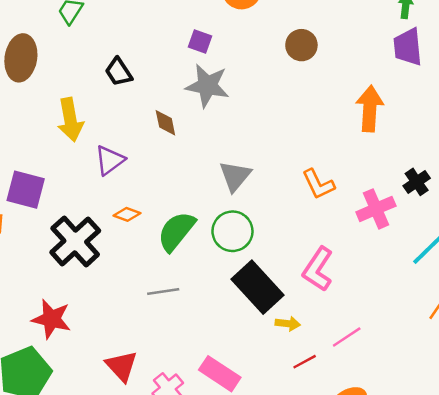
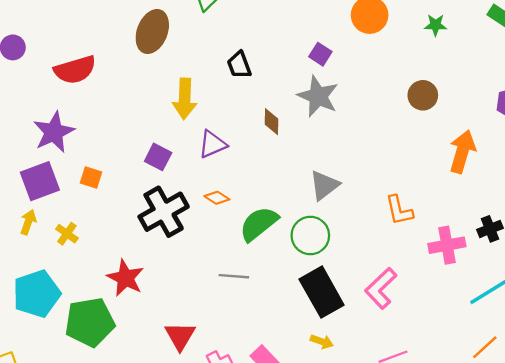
brown circle: (301, 45) -> (423, 95), moved
purple square: (26, 190) -> (158, 157), moved, size x0.7
yellow arrow: (288, 324) -> (322, 342), moved

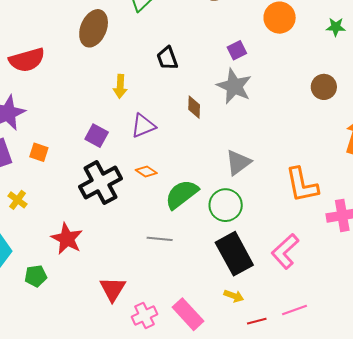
purple square: (320, 54) -> (237, 50), turned 30
yellow arrow: (185, 99) -> (120, 86), size x0.7
orange L-shape: (399, 210) -> (302, 185), size x1.4
green pentagon: (90, 322) -> (36, 276), size x0.5

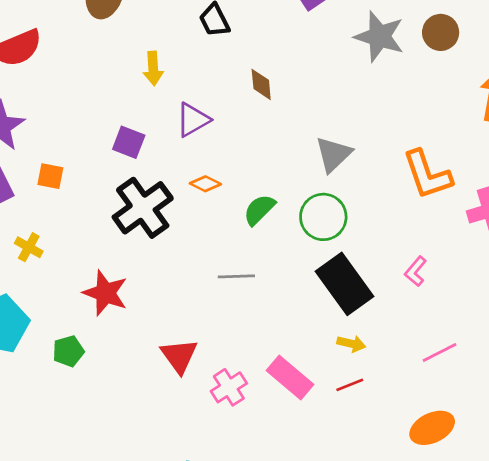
gray star: (234, 86) -> (379, 36), moved
green semicircle: (182, 194) -> (259, 210), size x0.7
pink L-shape: (285, 251) -> (416, 271), size x0.6
red line: (257, 321) -> (350, 385), moved

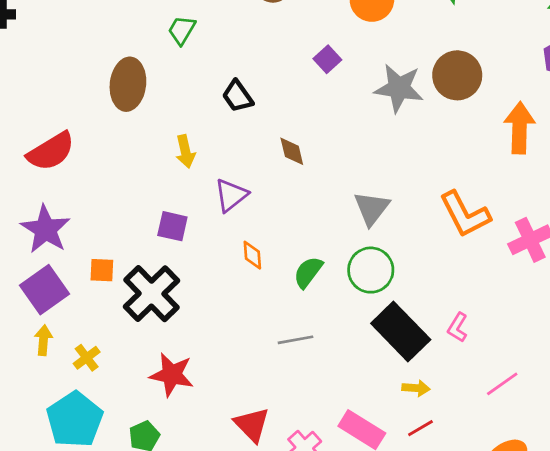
brown circle: (441, 32) -> (457, 75), size x1.4
orange diamond: (205, 184) -> (252, 255), turned 68
black cross: (143, 208) -> (151, 294), moved
yellow cross: (29, 247) -> (87, 358), moved, turned 32
pink L-shape: (416, 271) -> (458, 327), moved

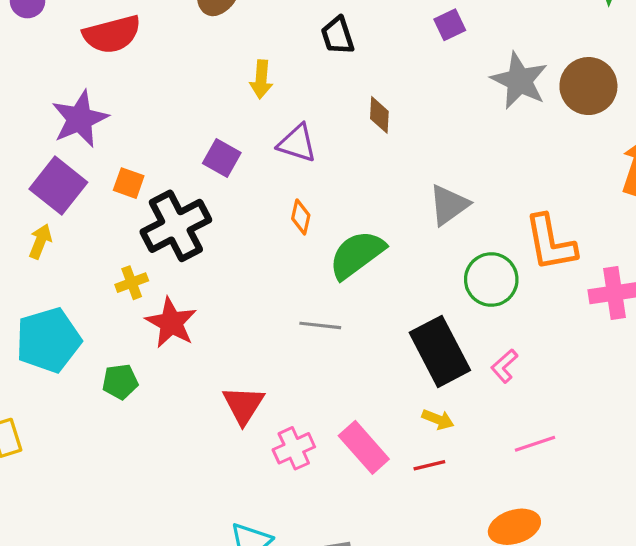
purple triangle: (231, 195) -> (297, 143), turned 39
green circle: (371, 270) -> (491, 280), moved
green semicircle: (308, 272) -> (357, 255), size x1.5
purple square: (44, 290) -> (58, 186), turned -33
yellow cross: (87, 358) -> (132, 283), moved

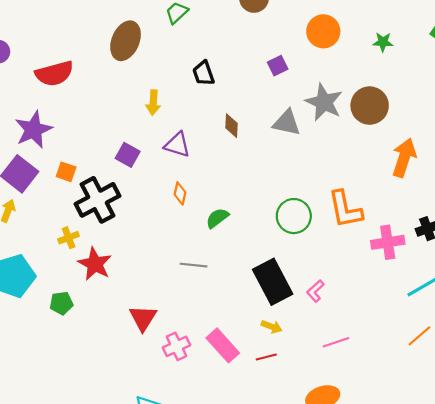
gray triangle: (449, 205) -> (287, 123), moved, turned 48
green semicircle: (357, 255) -> (217, 218), size x0.6
green circle: (491, 280) -> (294, 216), moved

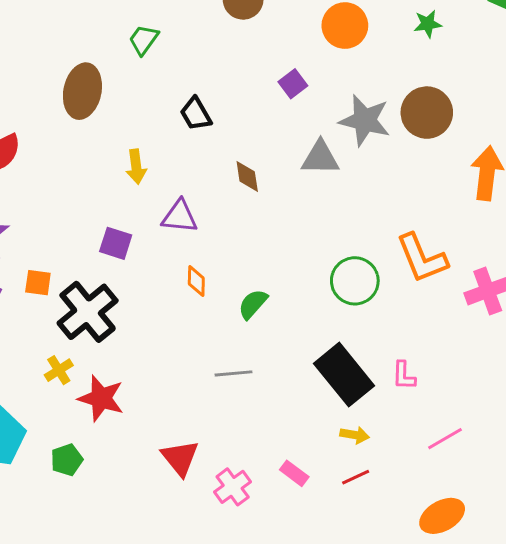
pink L-shape: (315, 291) -> (404, 376), turned -35
pink rectangle: (223, 345) -> (294, 473), size x0.6

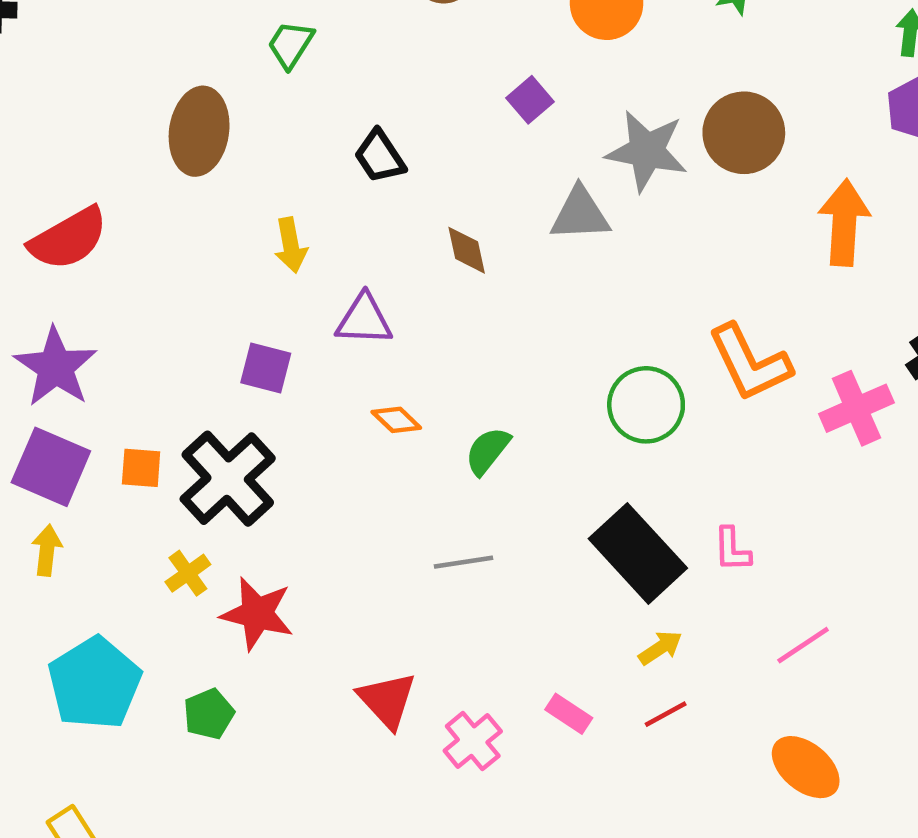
orange diamond: (196, 281) -> (396, 420), turned -44
orange square: (38, 283) -> (141, 468), moved
yellow arrow: (355, 435) -> (660, 648), turned -40
orange ellipse: (442, 516) -> (806, 767), turned 72

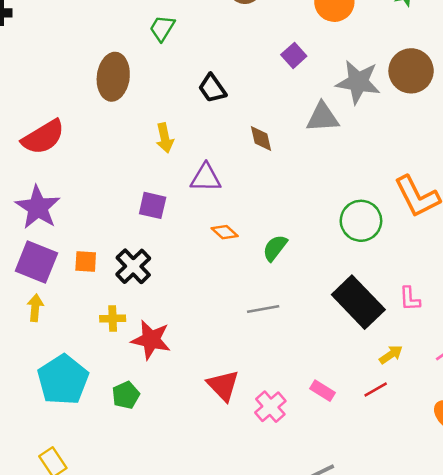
black cross: (228, 479) -> (133, 266), size x0.7
yellow cross: (188, 573) -> (113, 319), turned 35
yellow arrow: (660, 648) -> (391, 355), moved

